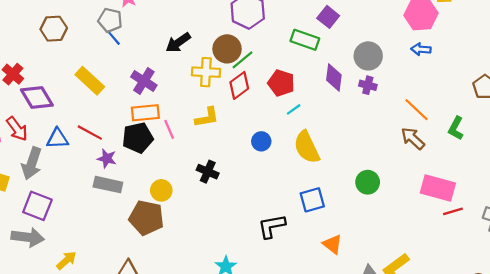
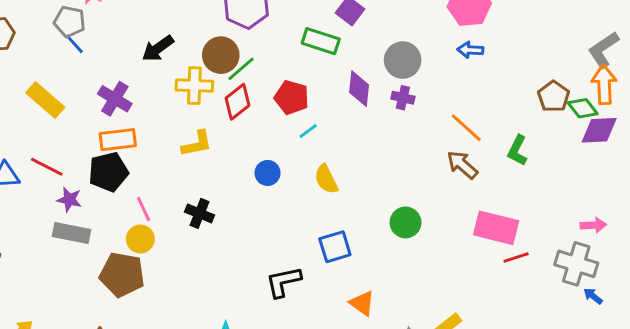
pink line: (169, 129) -> (144, 209), moved
yellow semicircle: (307, 147) -> (326, 179), size x0.7

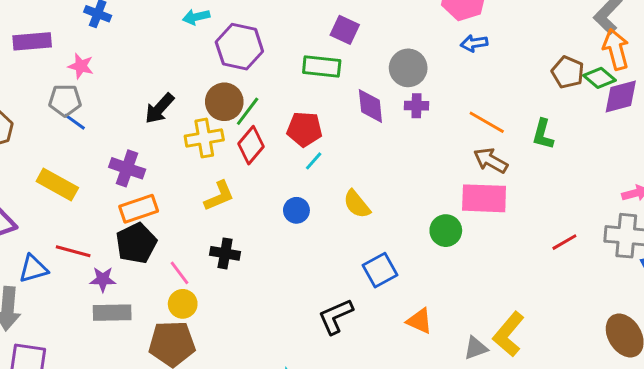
cyan line: (308, 131) -> (314, 161), moved
black cross: (200, 213) -> (225, 253), moved
pink rectangle: (496, 228) -> (484, 198), moved

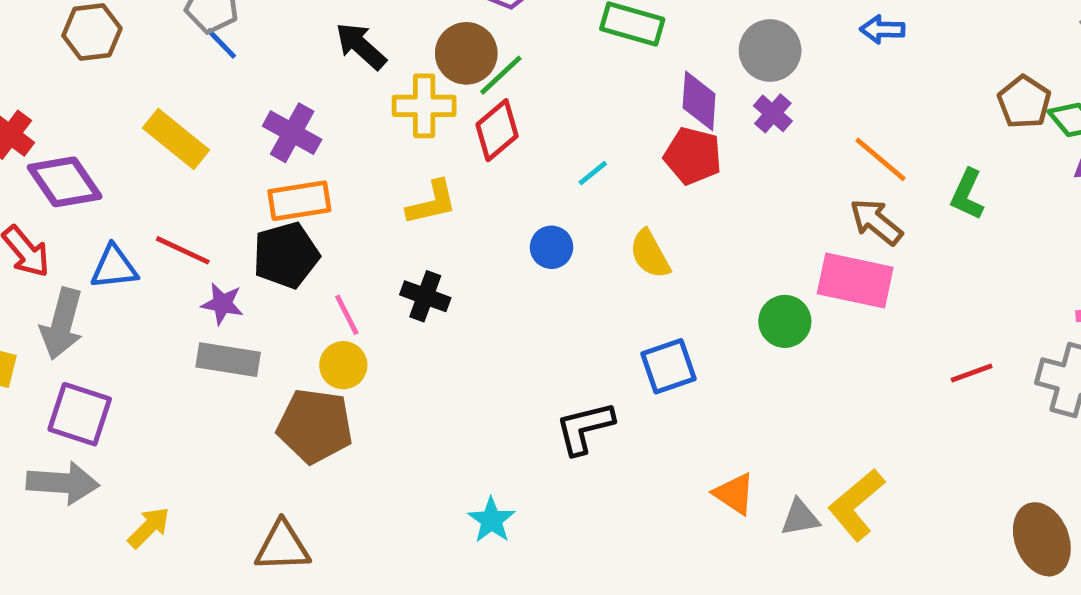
purple cross: (417, 106) -> (773, 113), turned 30
black arrow: (160, 108) -> (361, 46), turned 80
red pentagon: (304, 129) -> (693, 156), moved
orange triangle: (419, 321) -> (734, 494), moved

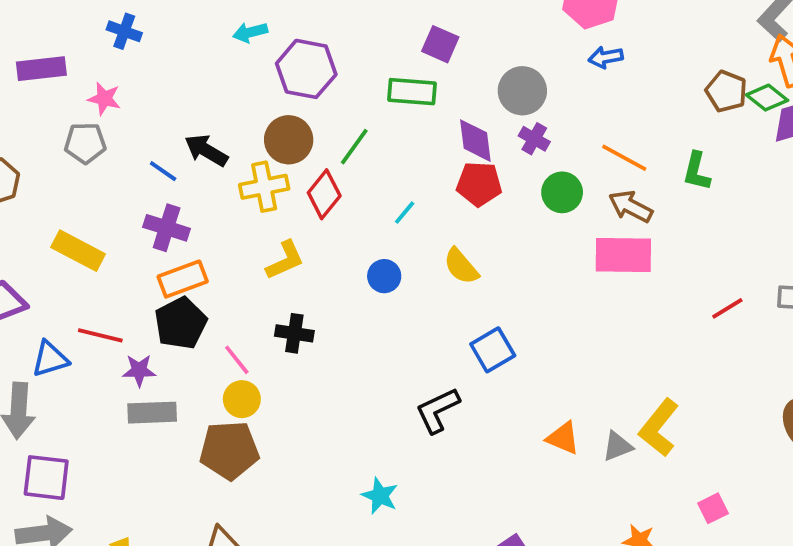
blue line: (221, 43) -> (163, 171), moved
green line: (501, 75) -> (354, 147), moved
green circle: (785, 321) -> (562, 192), moved

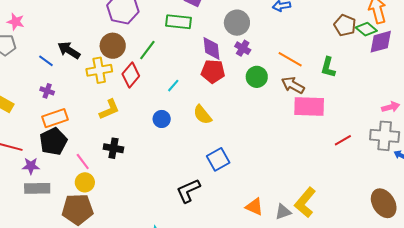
purple cross: (167, 228) -> (47, 91), size x0.6
pink rectangle: (623, 255) -> (309, 107), moved

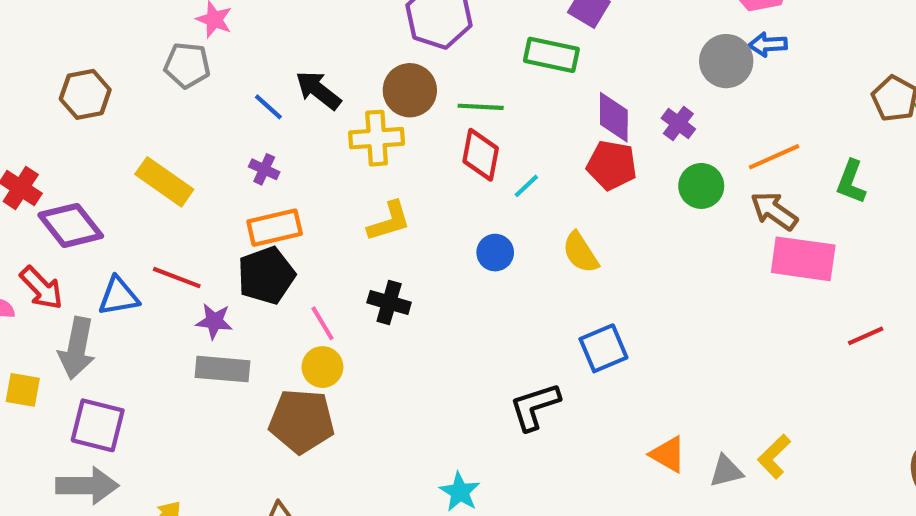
gray circle: (237, 23) -> (726, 61), moved
green line: (147, 50) -> (481, 107), turned 50
orange line: (290, 59) -> (774, 157), turned -60
red diamond: (131, 75) -> (481, 155), moved, turned -35
yellow L-shape: (305, 202) -> (774, 457), size x0.7

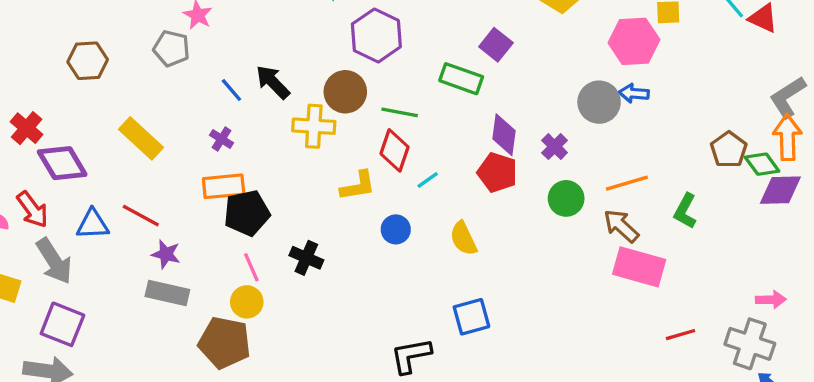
yellow L-shape: (389, 221) -> (358, 186), moved
black pentagon: (266, 275) -> (247, 213), moved
gray arrow: (77, 348) -> (54, 261), turned -51

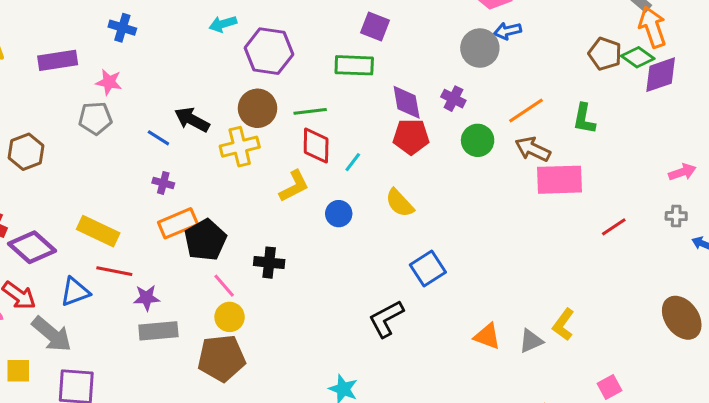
yellow rectangle: (141, 138) -> (98, 231), moved
gray cross: (750, 344) -> (676, 216), size x0.5

